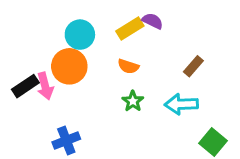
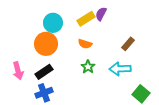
purple semicircle: (153, 21) -> (101, 14), turned -88
black rectangle: (25, 86) -> (44, 72), moved
pink arrow: (45, 86) -> (18, 71), moved

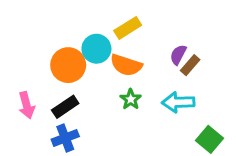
purple semicircle: (101, 14) -> (178, 55), moved
cyan circle: (53, 23) -> (96, 49), moved
orange semicircle: (85, 44) -> (126, 65), size x1.5

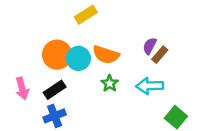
yellow rectangle: (128, 28) -> (86, 15), moved
cyan circle: (96, 49) -> (78, 58), moved

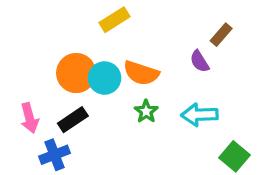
purple semicircle: (150, 46) -> (200, 61), turned -60
brown rectangle: (160, 55) -> (221, 35), moved
blue cross: (55, 116) -> (54, 155), moved

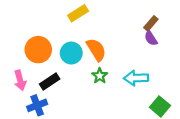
purple semicircle: (200, 61) -> (151, 38), moved
orange circle: (76, 73) -> (38, 50), moved
orange semicircle: (141, 73) -> (96, 50), turned -140

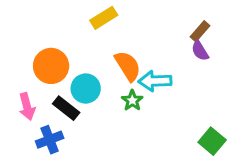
cyan circle: (71, 53) -> (86, 88), moved
cyan arrow: (136, 78) -> (155, 81), moved
black rectangle: (50, 81) -> (66, 108), turned 72

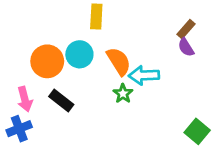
yellow rectangle: (104, 18) -> (96, 16), turned -55
cyan circle: (86, 88) -> (79, 54), moved
blue cross: (50, 140) -> (19, 129), moved

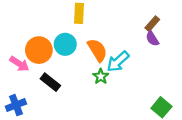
cyan arrow: (144, 75) -> (118, 62), turned -40
pink arrow: (25, 99) -> (19, 64), moved, turned -42

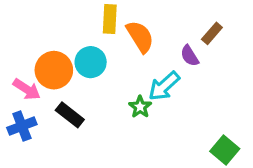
purple semicircle: (152, 39) -> (190, 56), moved
orange semicircle: (97, 50) -> (140, 37), moved
blue cross: (16, 105) -> (22, 126), moved

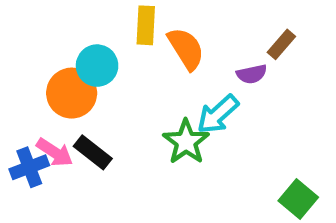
purple semicircle: (190, 56) -> (252, 74), turned -70
cyan circle: (91, 62) -> (97, 66), moved
pink arrow: (27, 89) -> (55, 152), moved
green star: (140, 107) -> (186, 142), size x1.5

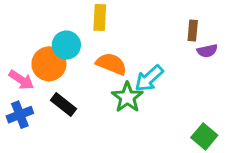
brown rectangle: (281, 44) -> (193, 30), turned -36
orange semicircle: (186, 49) -> (111, 64), moved, turned -36
purple semicircle: (252, 74) -> (207, 51), moved
pink arrow: (55, 152) -> (21, 80), moved

